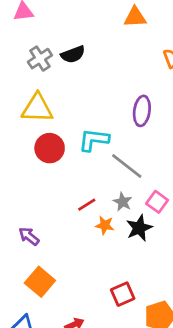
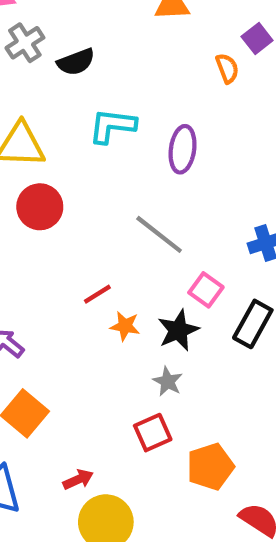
gray cross: (40, 59) -> (25, 43), moved
cyan L-shape: (94, 140) -> (112, 126), moved
gray star: (123, 202) -> (168, 381), moved

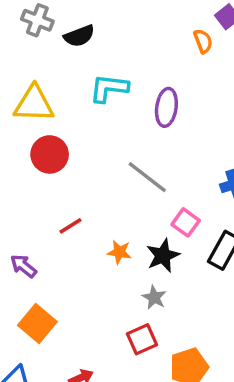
gray cross: (25, 43) -> (37, 20), turned -36
red line: (97, 294) -> (71, 226), moved

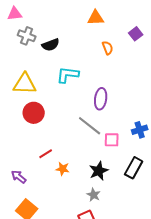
orange semicircle: (203, 41) -> (108, 48), moved
purple ellipse: (166, 107) -> (101, 99), moved
pink square: (186, 222) -> (112, 140), moved, turned -35
orange star: (119, 252) -> (63, 169), moved

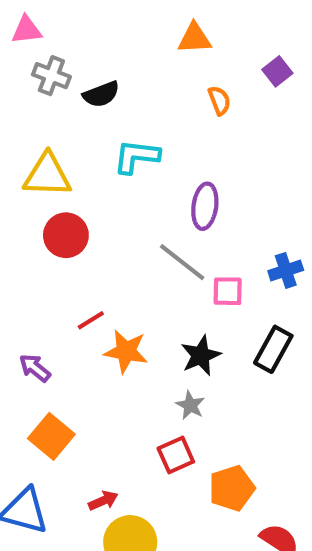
orange star: (63, 169) -> (126, 351), size x1.5

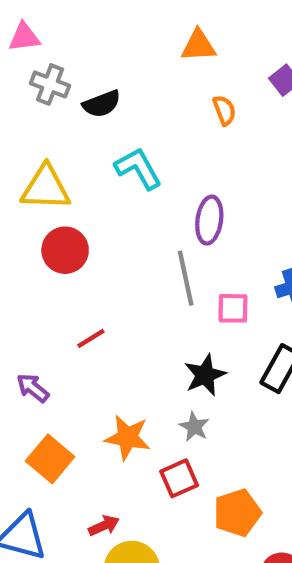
cyan L-shape: (136, 156) -> (138, 168), turned 54
gray line: (182, 262) -> (186, 278), turned 40
orange star: (126, 351) -> (127, 437), moved

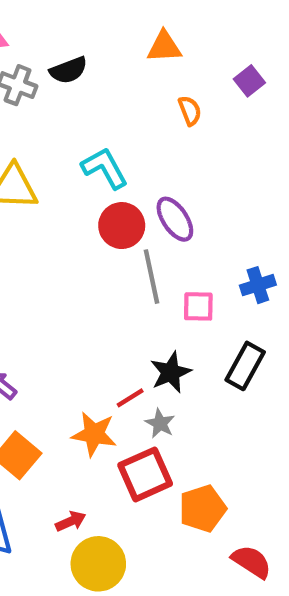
black semicircle: (102, 104) -> (69, 70), moved
purple ellipse: (209, 220) -> (175, 219), turned -42
red circle: (65, 250) -> (122, 226), moved
red line: (91, 338) -> (130, 398), moved
red square: (179, 478) -> (145, 474), size x1.4

